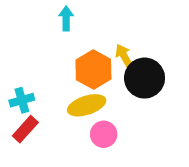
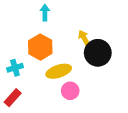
orange hexagon: (93, 70) -> (40, 47), moved
red rectangle: (25, 129) -> (13, 98), moved

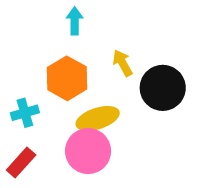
yellow arrow: (84, 38) -> (123, 63), moved
pink circle: (70, 91) -> (88, 151), moved, size x1.5

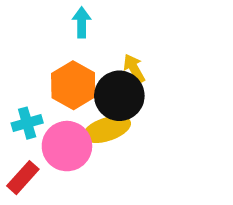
black circle: (163, 88) -> (119, 96), moved
pink circle: (88, 151) -> (67, 146), moved

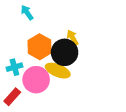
cyan arrow: (82, 22) -> (27, 13), moved, turned -35
yellow ellipse: (107, 129) -> (58, 71), turned 40

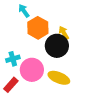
orange hexagon: (40, 47) -> (38, 28), moved
yellow ellipse: (58, 71) -> (59, 78), moved

